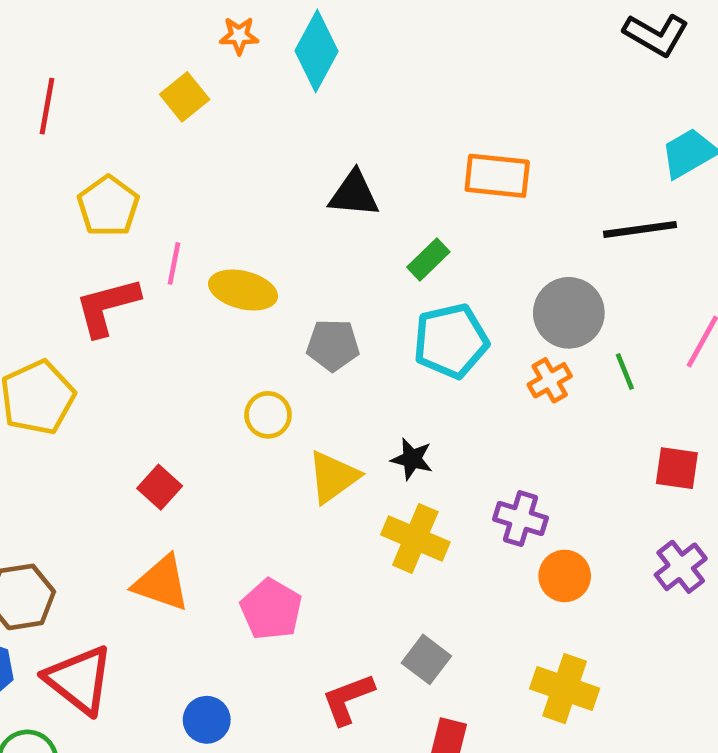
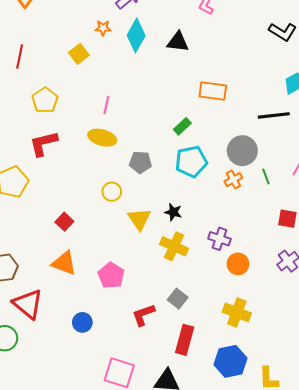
black triangle: (354, 194) -> (178, 42), moved
pink line: (174, 263) -> (106, 105), moved
yellow triangle: (333, 477) -> (139, 219), turned -30

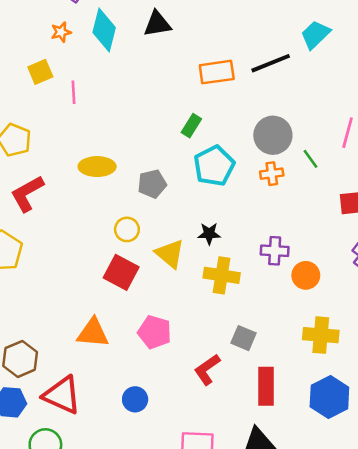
yellow square: (79, 54) -> (40, 72), turned 30
pink line: (106, 105) -> (73, 92), moved
black line: (274, 115) -> (271, 63), moved
orange cross: (233, 180) -> (272, 174), turned 36
red square: (64, 222) -> (121, 272), moved, size x1.5

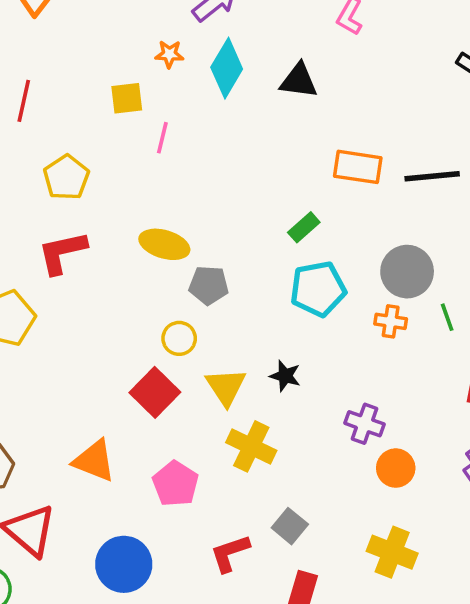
gray pentagon: (152, 184) -> (209, 285), moved
yellow cross: (222, 275) -> (251, 446), moved
blue circle: (135, 399) -> (124, 564), size x1.6

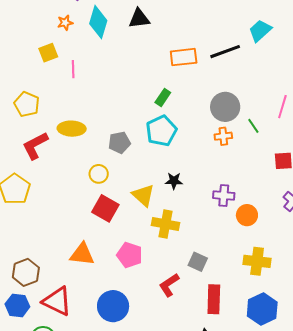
yellow ellipse: (164, 244) -> (72, 129), moved
cyan pentagon: (318, 289) -> (161, 131), moved
yellow circle: (179, 338) -> (99, 174), moved

